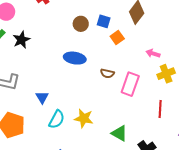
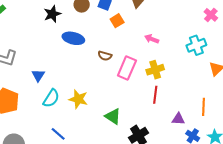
black star: (21, 40) -> (52, 14), moved
yellow cross: (166, 74) -> (155, 70), moved

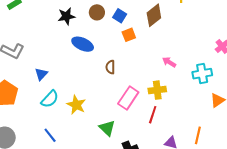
pink arrow: (152, 39) -> (169, 62), moved
brown semicircle: (105, 56) -> (110, 67), turned 64
pink rectangle: (127, 68) -> (128, 98), moved

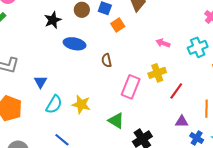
red line: (153, 115) -> (176, 91), moved, turned 30

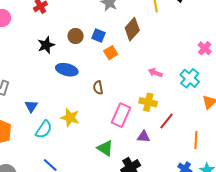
cyan cross: (198, 47) -> (190, 78), turned -30
yellow cross: (157, 73) -> (148, 102), turned 30
yellow star: (81, 104) -> (70, 118), moved
purple triangle: (182, 122) -> (144, 137), moved

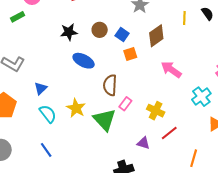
pink arrow: (155, 73) -> (171, 70), moved, size x1.5
brown semicircle: (98, 88) -> (110, 85), size x1.5
pink rectangle: (121, 115) -> (125, 104), moved, size x0.6
cyan semicircle: (44, 129) -> (48, 114), turned -84
green triangle: (105, 148) -> (105, 120), moved, size x1.4

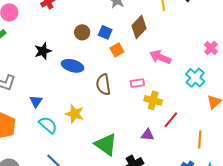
black star: (69, 32) -> (43, 51), moved
pink rectangle: (125, 104) -> (137, 83), moved, turned 56
green triangle: (105, 120) -> (106, 144), moved

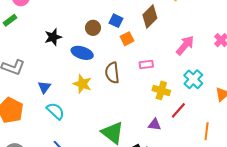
brown circle: (82, 32) -> (93, 28), moved
pink arrow: (160, 57) -> (185, 45), moved, turned 105
cyan cross: (195, 78) -> (193, 79), moved
pink rectangle: (137, 83) -> (146, 65), moved
yellow star: (75, 114) -> (82, 84), moved

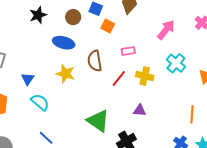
black star: (53, 37) -> (38, 15), moved
orange square: (127, 39) -> (108, 26), turned -32
red line: (178, 110) -> (119, 79), moved

